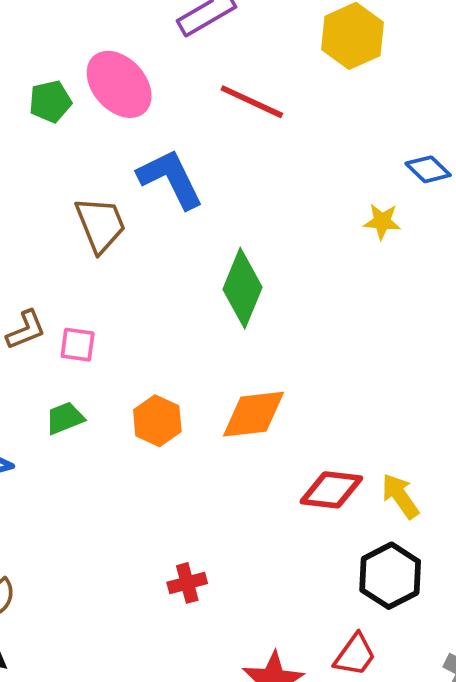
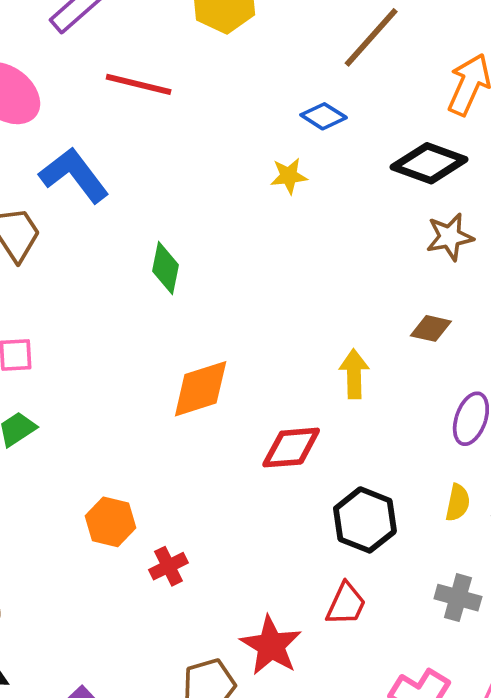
green diamond: (243, 288) -> (166, 268), size x0.7
orange hexagon: (157, 421) -> (110, 522), moved
yellow arrow: (400, 496) -> (354, 374), moved, turned 45

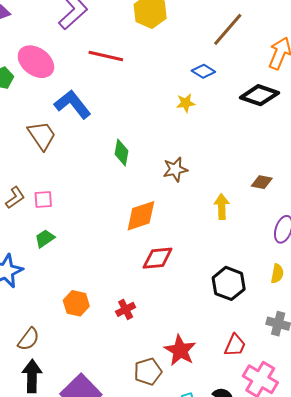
brown star: (450, 237) -> (175, 169), moved
red diamond: (291, 448) -> (158, 258), moved
orange hexagon: (110, 522) -> (76, 303), moved
red trapezoid: (346, 604) -> (235, 345), moved

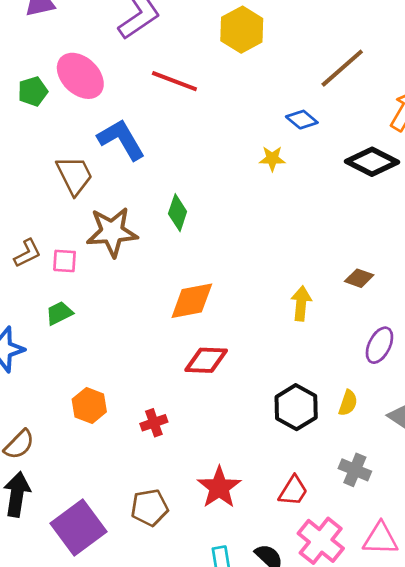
brown star: (175, 169) -> (112, 232), moved, size x1.5
yellow semicircle: (277, 274) -> (348, 403), moved
brown pentagon: (148, 372) -> (149, 508), moved

